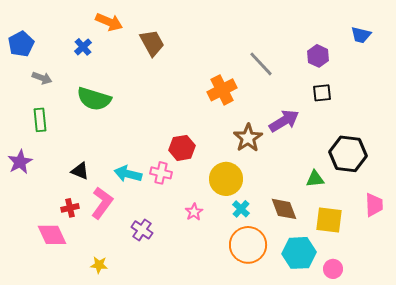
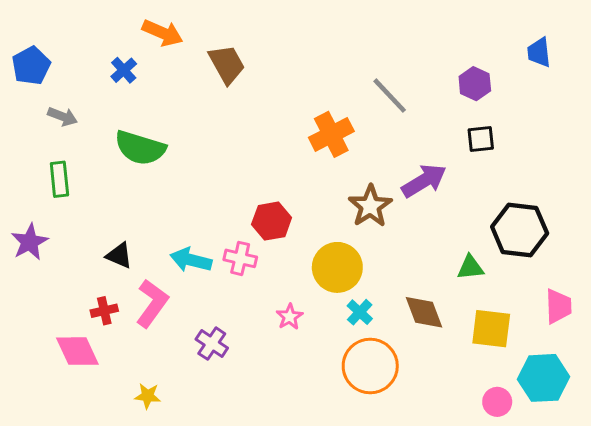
blue trapezoid: (361, 35) -> (539, 52), turned 70
cyan hexagon: (299, 253) -> (544, 378), moved

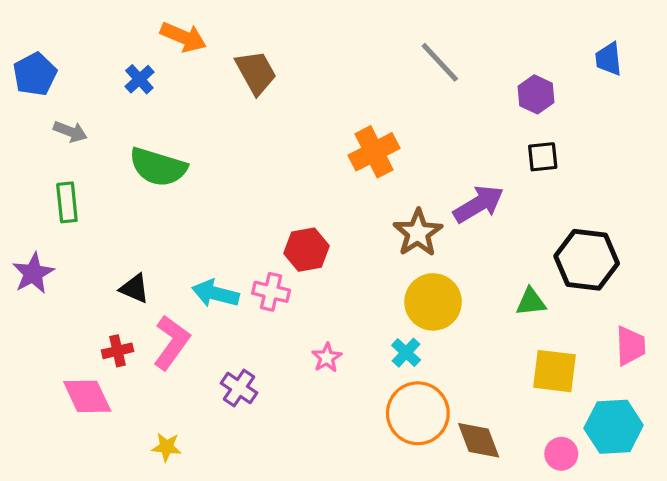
gray line: (390, 96) -> (440, 62), moved
yellow circle: (337, 267) -> (433, 302), moved
brown diamond: (424, 312) -> (479, 440), moved

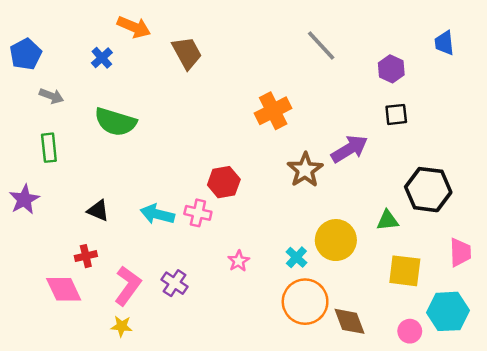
yellow circle: (433, 302) -> (336, 240), moved
pink L-shape: (172, 342) -> (128, 286), moved

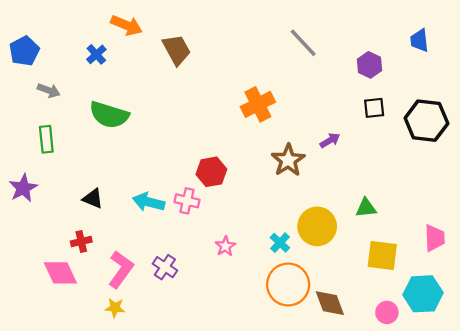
purple arrow: (349, 149) -> (330, 140), size x0.6
black hexagon: (428, 190) -> (426, 121), moved

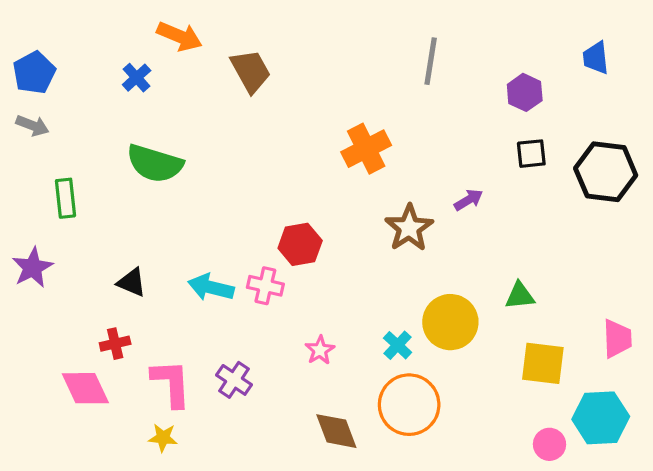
gray line: (303, 43) -> (431, 61), turned 52
gray arrow: (49, 90) -> (32, 126), moved
pink L-shape: (121, 269) -> (171, 383), turned -39
brown diamond: (330, 303) -> (336, 431), moved

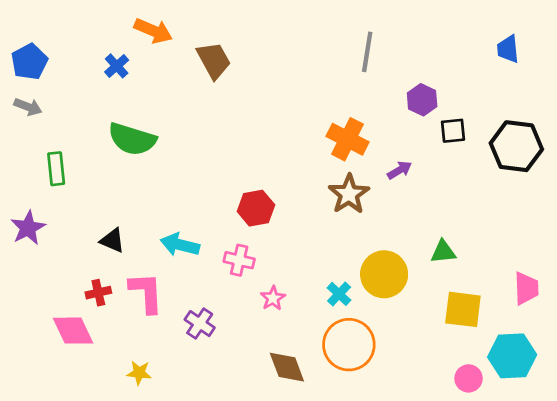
purple hexagon: (525, 92) -> (422, 100), moved
orange cross: (366, 149) -> (347, 139), moved, turned -36
pink cross: (265, 286) -> (239, 260), moved
pink L-shape: (171, 383) -> (146, 293), moved

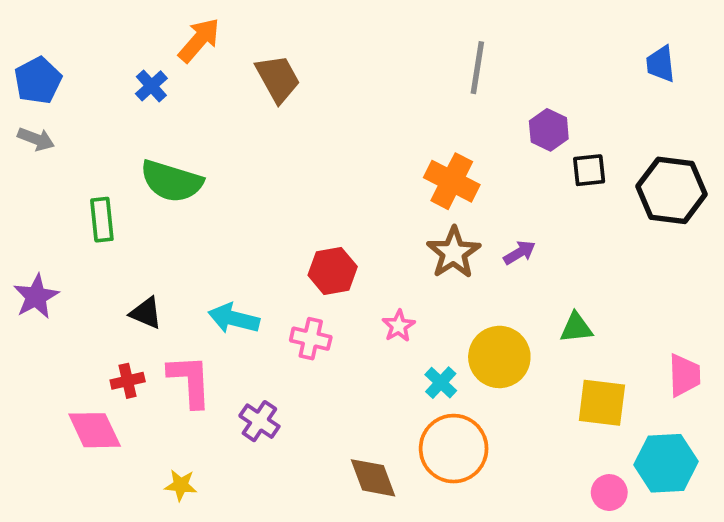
orange arrow: (153, 31) -> (199, 40), turned -72
green rectangle: (56, 169) -> (102, 220), moved
purple arrow: (400, 170) -> (520, 253), moved
pink star: (273, 298) -> (399, 326), moved

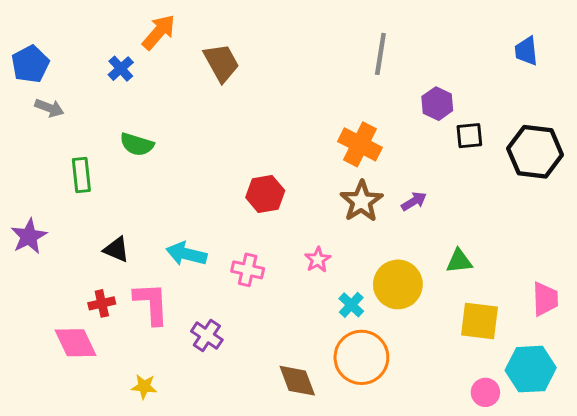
gray arrow: (36, 139) -> (49, 108), moved
green semicircle: (172, 181) -> (137, 144), size x0.7
red hexagon: (333, 271) -> (265, 194), moved

